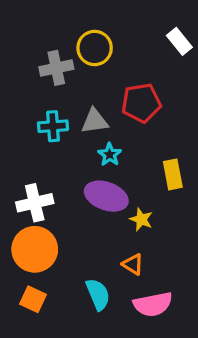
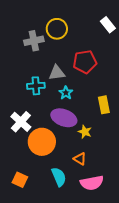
cyan cross: (53, 126) -> (36, 86), moved
white cross: (35, 203) -> (21, 122), turned -35
orange circle: (35, 249) -> (42, 142), moved

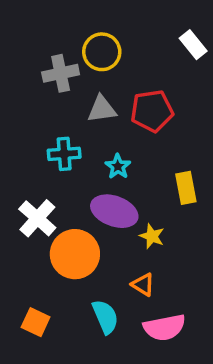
gray triangle: (57, 73) -> (102, 109), moved

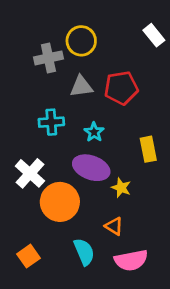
orange square: (36, 322) -> (29, 256), turned 30

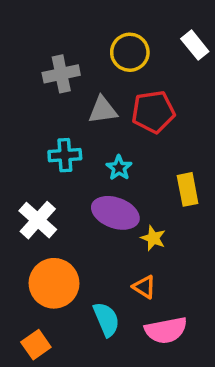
yellow circle: (81, 41) -> (130, 52), moved
orange circle: (60, 202) -> (54, 283), moved
orange square: (29, 256) -> (36, 345), moved

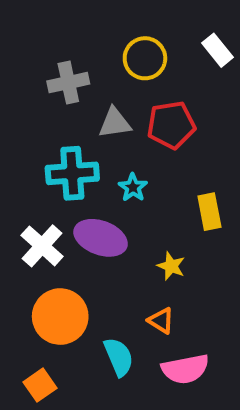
cyan cross: (65, 155) -> (72, 173), size x1.4
purple ellipse: (115, 213) -> (101, 238), moved

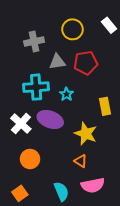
yellow star: (171, 266) -> (86, 134), size x1.6
orange circle: (60, 317) -> (30, 159), size x0.7
cyan semicircle: (119, 357) -> (61, 191), moved

